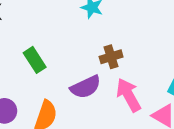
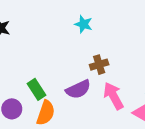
green rectangle: (35, 60) -> (37, 89), moved

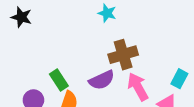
brown cross: (99, 65) -> (123, 55), size x1.5

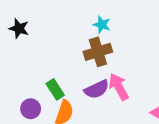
brown cross: (123, 55) -> (98, 52), moved
pink arrow: (138, 87) -> (119, 87), moved

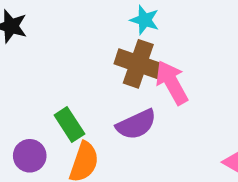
brown cross: (98, 52) -> (138, 64), turned 36
pink arrow: (119, 87) -> (172, 83), moved

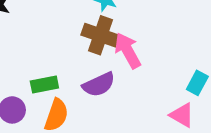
green rectangle: (69, 124) -> (44, 85), turned -68

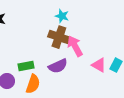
pink triangle: (182, 115) -> (99, 65), moved

